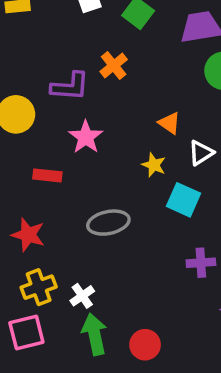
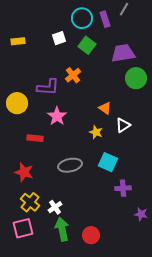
cyan square: (183, 200) -> (108, 162), moved
yellow cross: (39, 287) -> (30, 202), turned -30

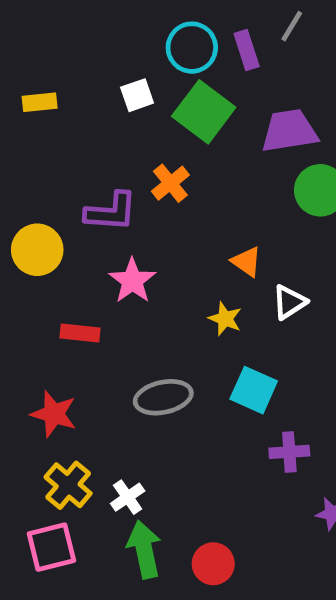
green square: (87, 45) -> (204, 112), size x1.4

